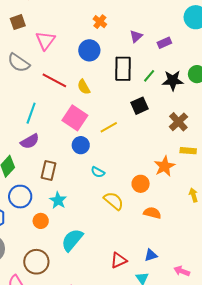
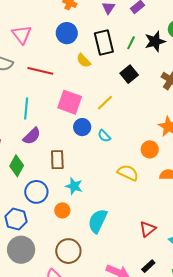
yellow semicircle: (84, 87) -> (84, 61), moved
cyan semicircle: (98, 172) -> (104, 136), moved, turned 32

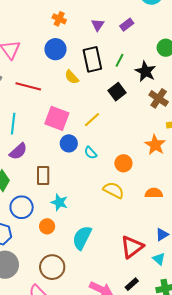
black star: (155, 41) -> (145, 71), moved, turned -30
orange circle: (150, 149) -> (123, 163), moved
red triangle: (148, 229) -> (132, 247), size x1.4

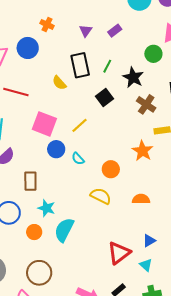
blue circle: (55, 49) -> (28, 48), moved
cyan semicircle: (82, 238) -> (64, 230), moved

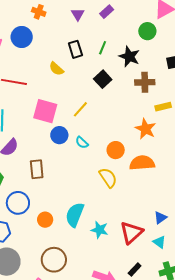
black rectangle: (80, 65) -> (75, 49), size x0.7
brown cross: (146, 104) -> (145, 82), turned -30
yellow semicircle: (101, 196) -> (108, 178), turned 35
orange semicircle: (141, 199) -> (142, 163), moved, size x1.4
cyan star: (46, 208) -> (100, 230), moved

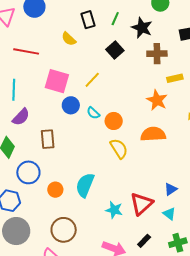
orange circle: (116, 150) -> (114, 121), moved
cyan star: (100, 230) -> (114, 210), moved

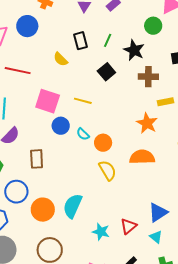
yellow line: (92, 80) -> (83, 101), turned 60
blue triangle: (171, 189) -> (158, 213), size x1.5
orange circle: (55, 190) -> (43, 210), size x1.5
red triangle: (141, 204) -> (128, 226), size x0.7

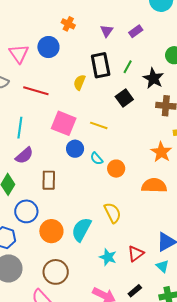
black rectangle: (80, 41) -> (101, 65), size x1.4
yellow semicircle: (61, 59) -> (79, 82), turned 63
yellow semicircle: (107, 170) -> (113, 213), moved

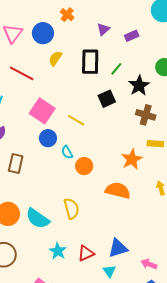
yellow semicircle: (79, 82) -> (55, 58), moved
cyan semicircle: (81, 229) -> (38, 219), turned -95

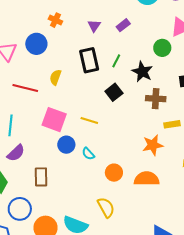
yellow semicircle: (55, 58) -> (55, 77), moved
orange star: (132, 159) -> (153, 145), turned 30
orange circle: (84, 166) -> (114, 173), moved

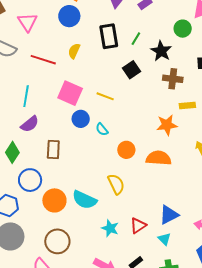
blue circle: (36, 44) -> (69, 16), moved

